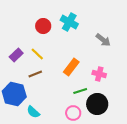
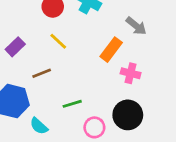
yellow line: (37, 54) -> (58, 41), moved
orange rectangle: (71, 67) -> (111, 50), moved
green line: (80, 91) -> (72, 104), moved

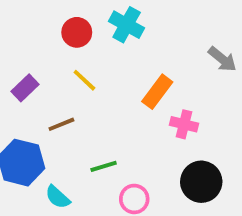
gray arrow: (136, 26) -> (222, 59), moved
black circle: (128, 115) -> (201, 182), moved

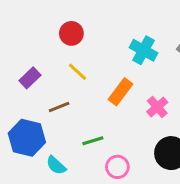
cyan cross: (127, 25) -> (144, 50), moved
orange rectangle: (157, 92) -> (120, 92), moved
pink cross: (184, 124) -> (157, 107), turned 35

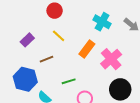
pink cross: (157, 107) -> (111, 59), size x1.5

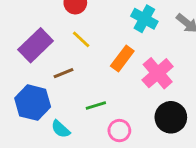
purple rectangle: (27, 40) -> (36, 45), size x1.6

